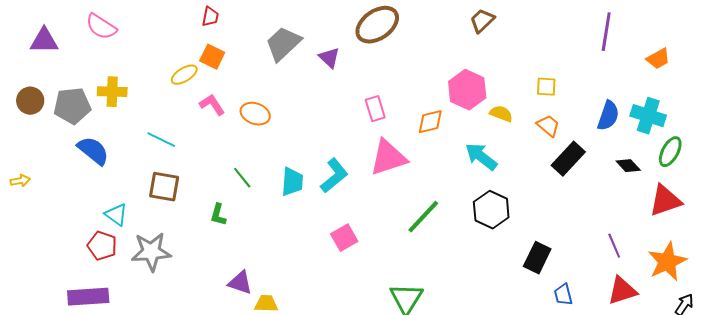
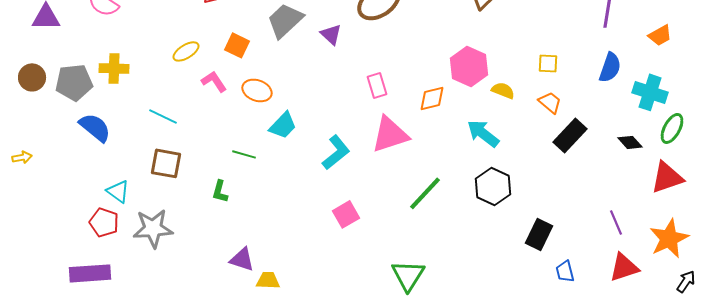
orange square: (212, 57) -> (237, 45), moved
blue semicircle: (608, 116) -> (610, 67), moved
green line: (242, 178) -> (244, 154), turned -35
cyan trapezoid: (292, 182) -> (283, 125), moved, turned 40

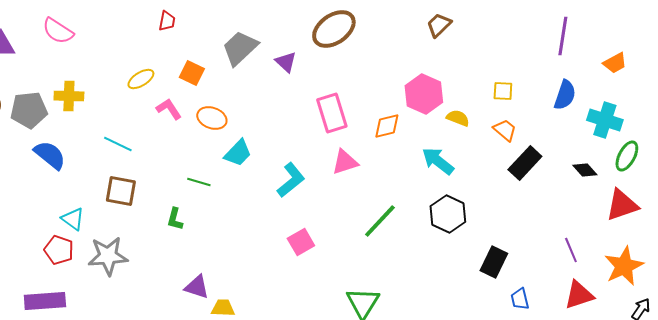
pink rectangle: (377, 85) -> (332, 113), size x1.5
pink triangle: (390, 134) -> (345, 162), size x0.7

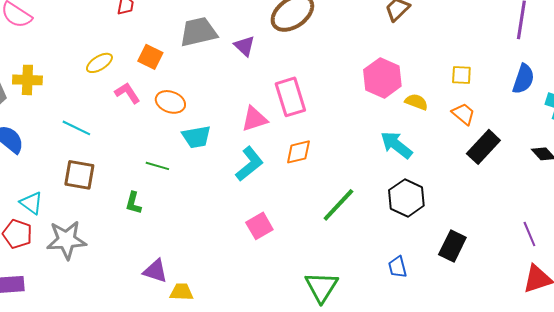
gray trapezoid: (240, 48) -> (198, 32), turned 30
orange diamond: (387, 126) -> (298, 152), moved
cyan trapezoid: (238, 153) -> (196, 137), turned 36
pink triangle: (345, 162) -> (254, 119), moved
blue trapezoid: (520, 299) -> (397, 267), moved

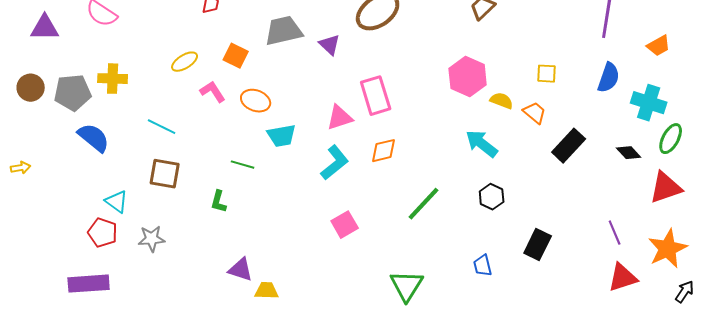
orange trapezoid: (463, 114) -> (535, 113), moved
black hexagon: (406, 198) -> (492, 197), size x0.7
gray star: (66, 240) -> (152, 239), size x0.7

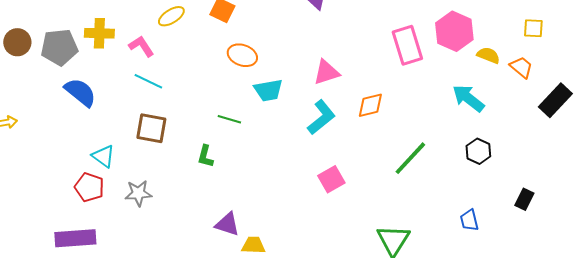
pink L-shape: (213, 92) -> (141, 46), moved
pink rectangle: (376, 96) -> (407, 45), moved
black rectangle: (538, 245) -> (524, 199), size x0.7

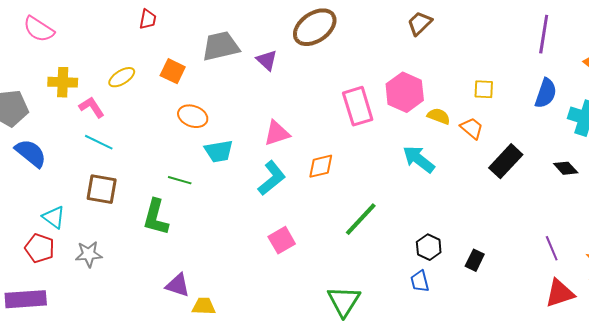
yellow cross: (99, 33) -> (63, 82), moved
black hexagon: (478, 151) -> (429, 247), moved
green L-shape: (205, 156) -> (156, 217), size x1.6

